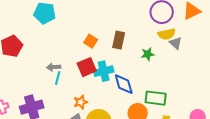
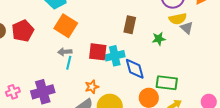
orange square: (91, 41) -> (66, 26), moved, size x1.6
red square: (87, 67) -> (98, 52), turned 30

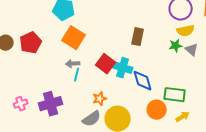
gray triangle: (187, 28) -> (192, 50), moved
green star: (159, 39) -> (176, 46), moved
red square: (98, 52) -> (106, 64), turned 30
cyan cross: (115, 56) -> (123, 68), turned 30

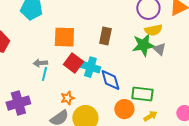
orange square: (74, 38) -> (64, 37), moved, turned -30
green star: (176, 46) -> (143, 45), size x1.6

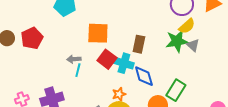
yellow semicircle: (153, 30) -> (187, 26), turned -30
brown rectangle: (105, 36) -> (139, 44), moved
green rectangle: (142, 94) -> (176, 90), turned -65
orange star: (67, 98) -> (119, 94), moved

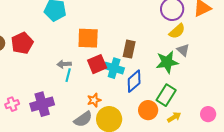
green star: (177, 41) -> (167, 62), moved
red square: (107, 59) -> (97, 64), turned 30
blue diamond: (144, 76) -> (134, 81), turned 65
orange star: (119, 94) -> (94, 100), moved

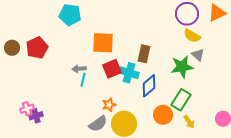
yellow semicircle: (177, 31) -> (192, 36), turned 72
purple cross: (42, 104) -> (36, 116), moved, size x0.6
yellow arrow: (174, 117) -> (189, 122), turned 88

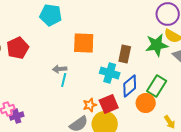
green star: (182, 67) -> (157, 45), moved
red square: (112, 69) -> (109, 104), moved
green rectangle: (181, 100) -> (157, 86), moved
orange circle: (163, 115) -> (146, 103), moved

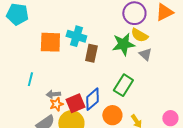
gray arrow: (60, 69) -> (53, 94), moved
cyan cross: (110, 73) -> (76, 36), moved
blue diamond: (130, 86) -> (92, 99), moved
orange circle: (146, 103) -> (112, 115), moved

